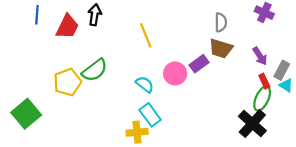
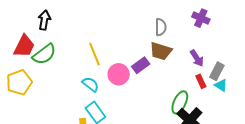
red trapezoid: (67, 27) -> (24, 46), moved
yellow line: (146, 35) -> (94, 54), moved
green semicircle: (95, 70) -> (44, 54), moved
green ellipse: (262, 98) -> (180, 102), moved

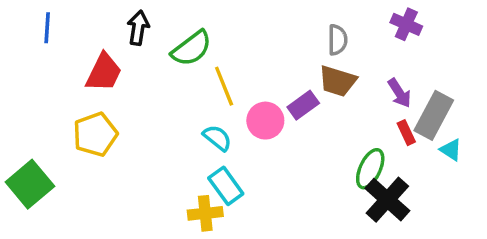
green semicircle: (44, 54) -> (191, 48), moved
gray rectangle: (217, 71) -> (434, 115), size x1.5
cyan triangle: (221, 85) -> (451, 150), moved

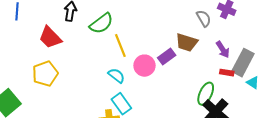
gray semicircle: (338, 40) -> (204, 18), moved, turned -30
red trapezoid: (104, 72) -> (50, 37), turned 110
red rectangle: (406, 133) -> (227, 73), turned -56

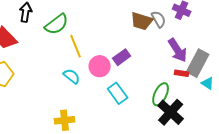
brown trapezoid: (187, 42) -> (142, 21), moved
purple arrow: (223, 49) -> (178, 50), size x1.4
cyan rectangle: (121, 104) -> (118, 93), moved

